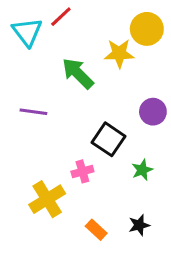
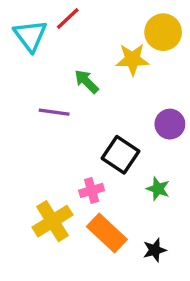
green arrow: (78, 73) -> (86, 82), size x0.7
purple line: (33, 112) -> (54, 112), moved
green star: (142, 170) -> (158, 189), turned -30
orange rectangle: (96, 230) -> (107, 233), moved, size x1.6

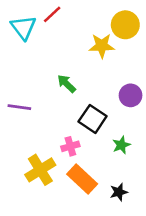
green arrow: (86, 82) -> (66, 84), moved
purple line: (54, 112) -> (19, 107), moved
green star: (158, 189) -> (121, 145), turned 30

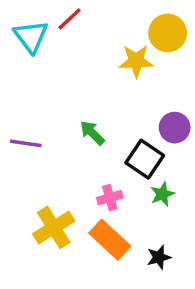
green arrow: (66, 84) -> (92, 133), moved
black square: (93, 119) -> (145, 159), moved
pink cross: (70, 146) -> (110, 198), moved

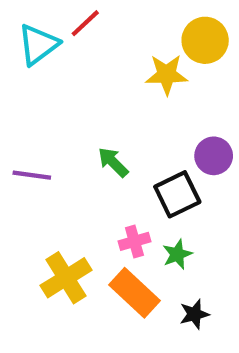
cyan triangle: (31, 36) -> (38, 45), turned 30
black square: (145, 159) -> (177, 194), turned 30
green star: (162, 194) -> (177, 254), moved

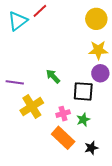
yellow star: (167, 75) -> (98, 50), moved
black square: (177, 194) -> (83, 91), turned 30
yellow cross: (66, 278) -> (32, 107), moved

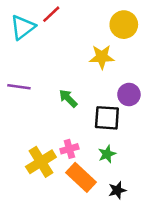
yellow star: (98, 50) -> (102, 57), moved
purple line: (15, 82) -> (19, 87), moved
yellow cross: (32, 107) -> (41, 162), moved
pink cross: (63, 114) -> (69, 149), moved

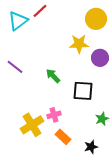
purple line: (19, 87) -> (15, 67), turned 30
purple circle: (129, 94) -> (100, 58), moved
green star: (107, 154) -> (102, 119), moved
orange rectangle: (81, 177) -> (63, 137), size x0.7

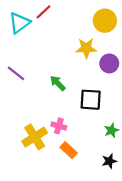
pink cross: (54, 115) -> (59, 126), turned 32
black star: (91, 147) -> (109, 161), moved

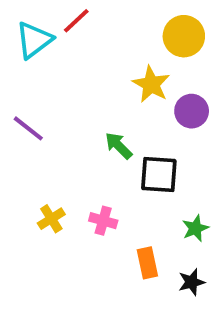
yellow star: (86, 48) -> (151, 84), turned 30
green arrow: (58, 83) -> (119, 146), moved
yellow cross: (35, 137) -> (51, 219), moved, size x0.6
orange rectangle: (69, 150) -> (147, 263), moved, turned 35

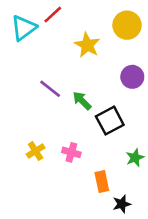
yellow star: (151, 84) -> (87, 45), moved
purple line: (28, 128) -> (50, 89), moved
black square: (159, 175) -> (110, 121), turned -32
black star: (192, 282) -> (122, 204), moved

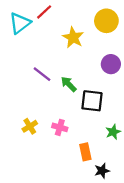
black square: (110, 121) -> (92, 101), turned 35

